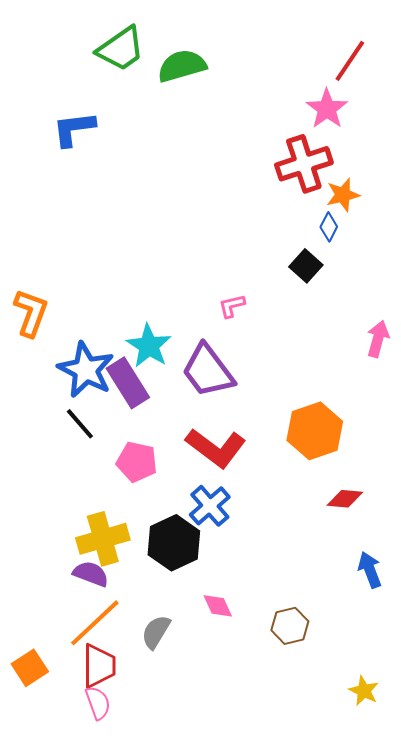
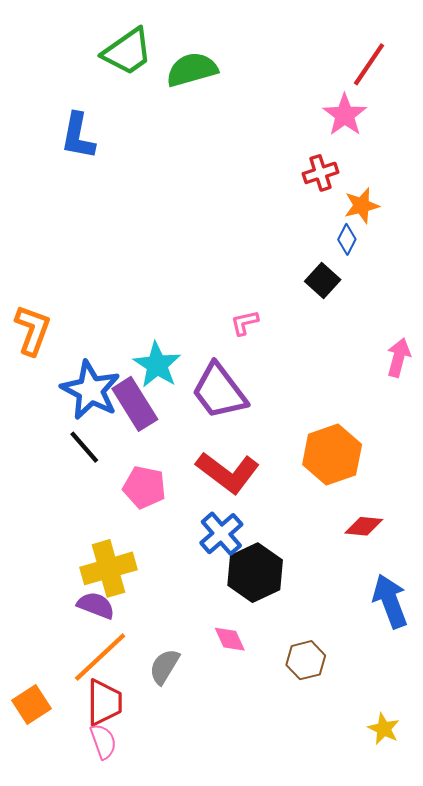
blue L-shape: (74, 129) -> (78, 136), turned -72
red cross: (304, 164) -> (320, 173), size x0.6
black hexagon: (174, 543) -> (255, 573), moved
blue arrow: (370, 570) -> (390, 601), size x1.4

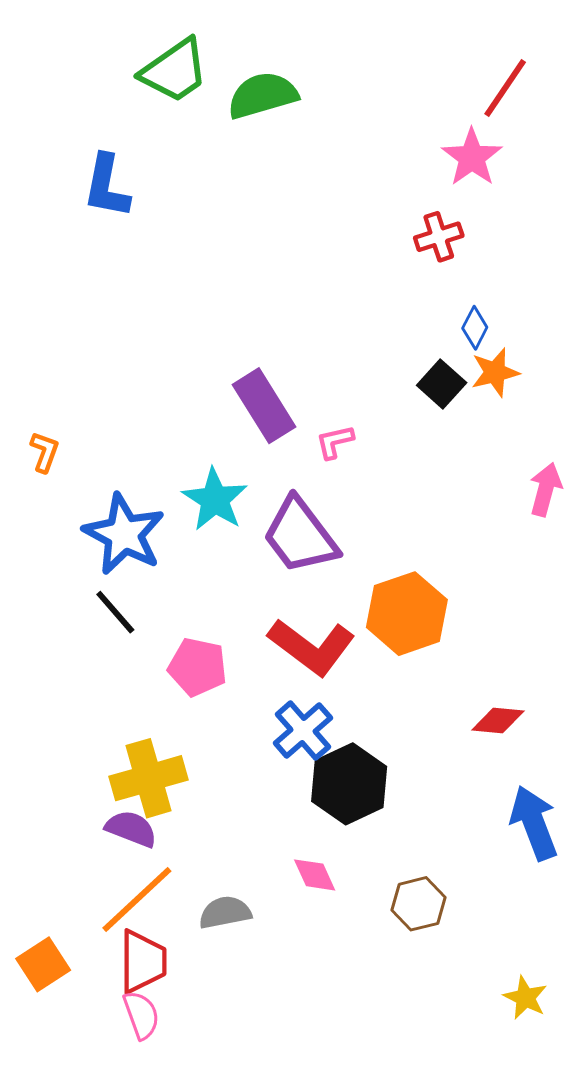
orange star: (362, 206) -> (495, 372), moved
orange L-shape: (33, 330) -> (45, 452), size x0.6
purple rectangle: (135, 404) -> (264, 406), moved
orange hexagon: (332, 455) -> (407, 614), moved
gray semicircle: (164, 667) -> (225, 912), turned 48

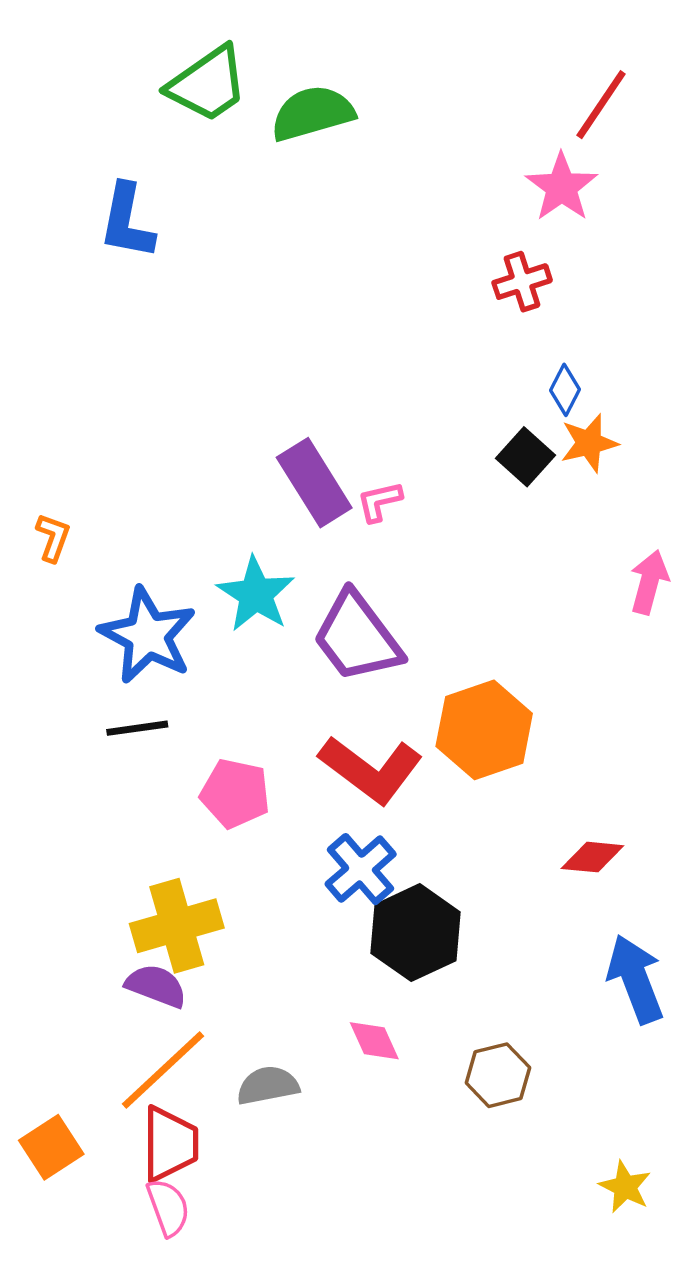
pink L-shape: (335, 442) -> (379, 501), moved
black line: (115, 612) -> (137, 728), turned -57

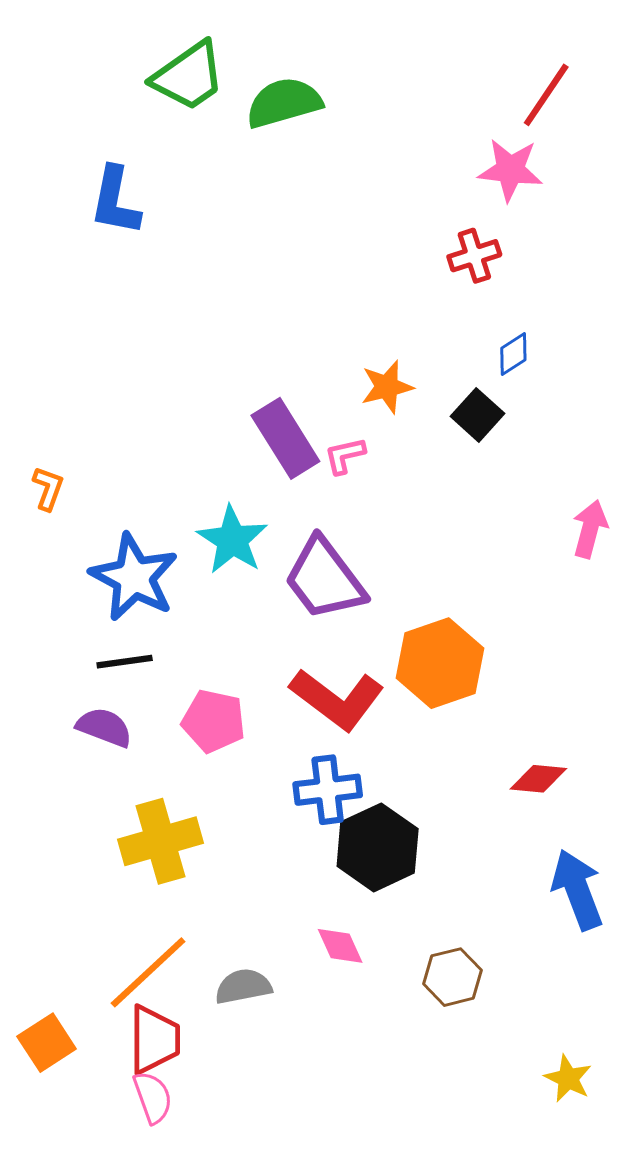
pink star: (562, 187) -> (510, 170), turned -30
blue diamond: (565, 390) -> (513, 354), turned 30
orange star: (589, 443) -> (387, 387), moved
blue cross: (361, 869) -> (328, 790), turned 34
purple semicircle: (156, 986) -> (104, 727), moved

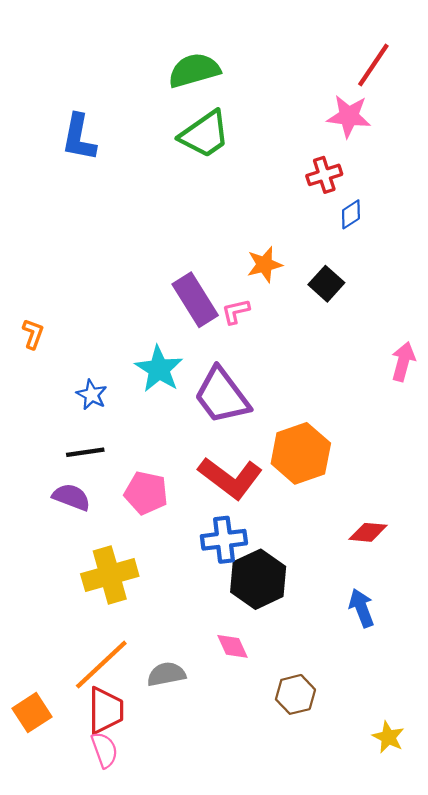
green trapezoid: (189, 76) -> (205, 134), moved
blue diamond: (513, 354) -> (351, 214), moved
blue star: (134, 577) -> (92, 395), size x0.5
blue arrow: (577, 890) -> (362, 608), moved, size x0.7
brown hexagon: (452, 977) -> (295, 694), moved

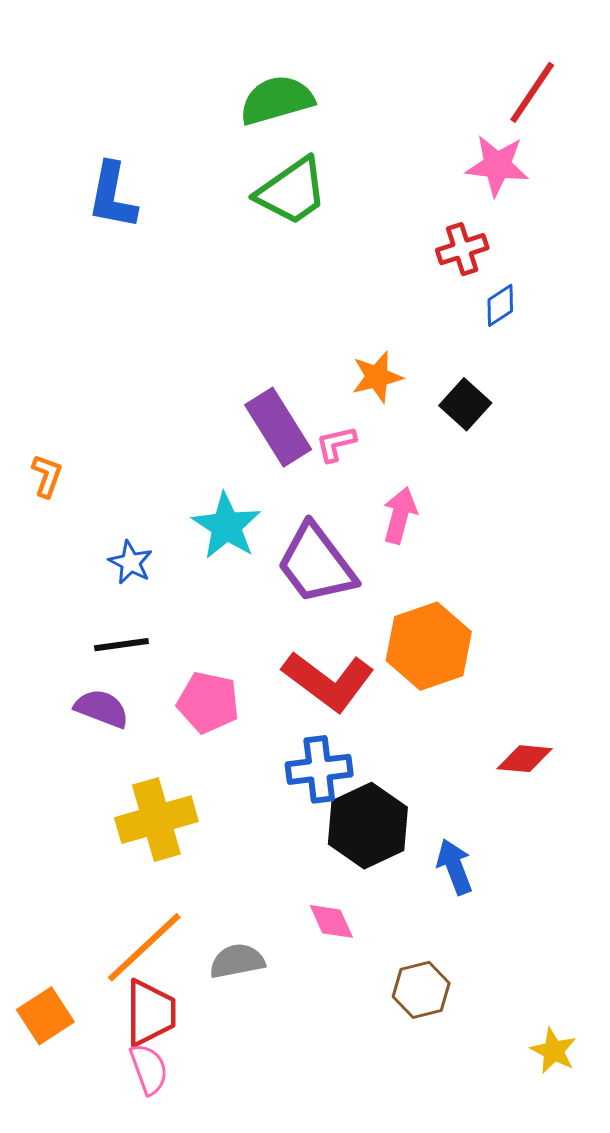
pink arrow: (403, 362) -> (400, 515), moved
blue arrow: (362, 608) -> (455, 867), moved

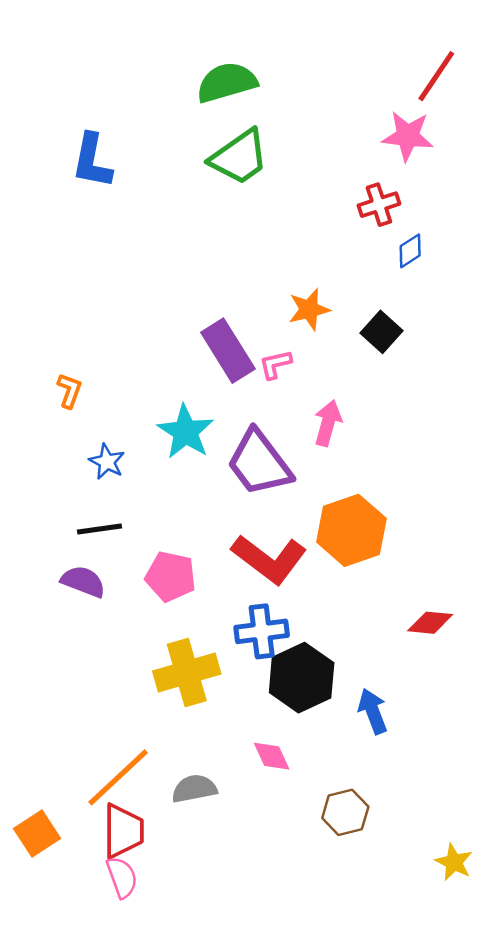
orange L-shape: (47, 476) -> (69, 391), moved
yellow cross: (156, 820) -> (187, 673), moved

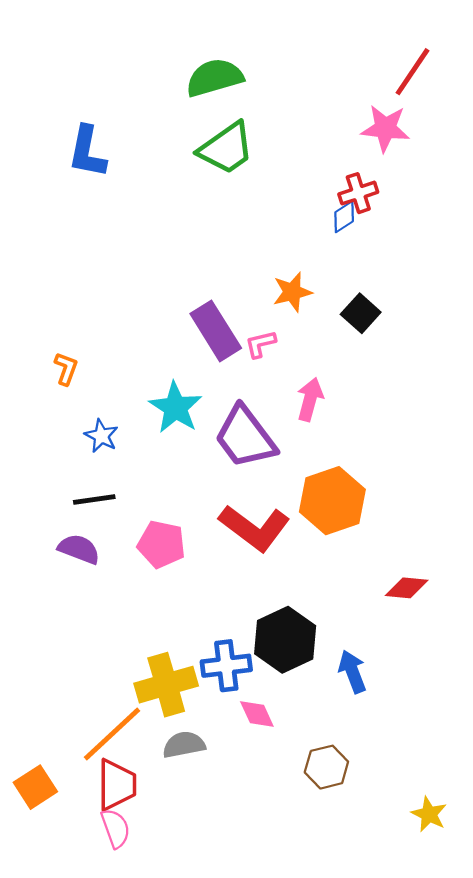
blue diamond: (410, 251) -> (344, 217), moved
blue cross: (262, 631) -> (226, 666), moved
yellow cross: (187, 673) -> (166, 685), moved

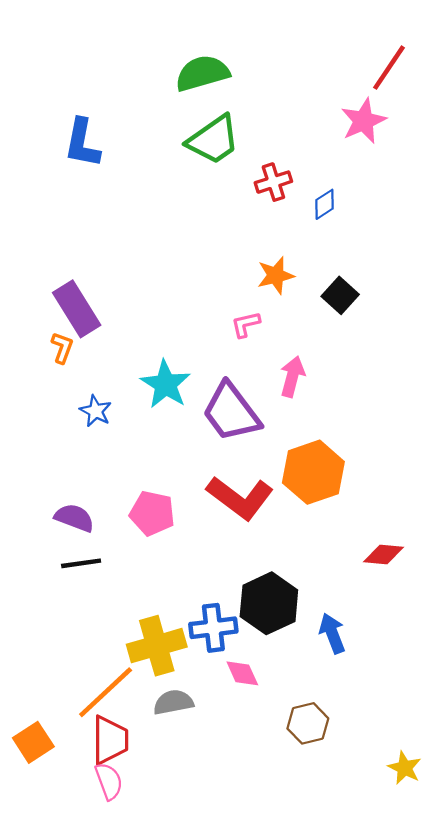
pink star: (385, 128) -> (363, 121), turned -30
red cross: (358, 193) -> (273, 182), moved
purple rectangle: (216, 331) -> (77, 309), moved
black line: (94, 500) -> (81, 563), moved

